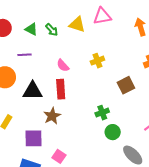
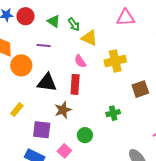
yellow triangle: (77, 24) -> (89, 38), moved
yellow cross: (97, 61) -> (115, 61), size x1.5
green circle: (113, 132) -> (85, 135), moved

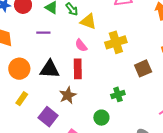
orange circle: (21, 65) -> (19, 69), moved
purple square: (42, 130) -> (48, 117), turned 36
green circle: (85, 135) -> (101, 118), moved

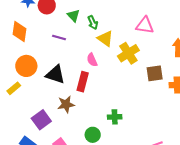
yellow cross: (116, 42) -> (128, 53), moved, turned -30
brown square: (143, 68) -> (155, 73), moved
yellow rectangle: (22, 99) -> (14, 88), moved

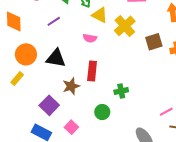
purple line: (59, 38) -> (54, 21), turned -40
pink semicircle: (92, 60) -> (90, 38), turned -48
red rectangle: (83, 82) -> (92, 71), moved

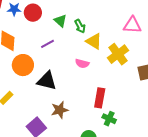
orange circle: (26, 54) -> (23, 65), moved
red rectangle: (92, 71) -> (100, 98), moved
green cross: (121, 91) -> (109, 119), turned 32

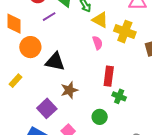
purple line: (48, 44) -> (49, 17), moved
yellow cross: (118, 54) -> (125, 32), turned -30
pink semicircle: (82, 63) -> (98, 43), moved, turned -120

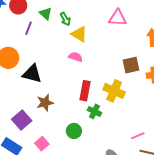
purple line: (49, 17) -> (29, 28), turned -40
yellow cross: (125, 32) -> (114, 91), moved
pink semicircle: (98, 43) -> (75, 57), turned -56

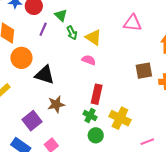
green arrow: (65, 19) -> (72, 33), moved
yellow cross: (114, 91) -> (120, 118), moved
green cross: (94, 111) -> (90, 116), moved
green circle: (74, 131) -> (96, 135), moved

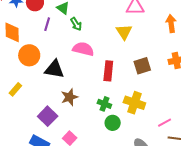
yellow triangle: (93, 37) -> (124, 32), moved, turned 30
pink semicircle: (89, 60) -> (83, 49), moved, size x1.5
brown square: (144, 71) -> (142, 66), moved
red rectangle: (97, 94) -> (108, 71), moved

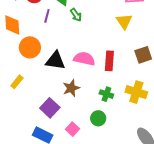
pink semicircle: (83, 49) -> (84, 59), moved
green circle: (113, 123) -> (98, 118), moved

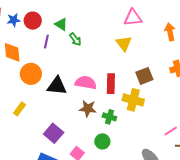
brown star: (71, 88) -> (88, 109), moved, turned 30
yellow cross: (136, 92) -> (133, 100), moved

